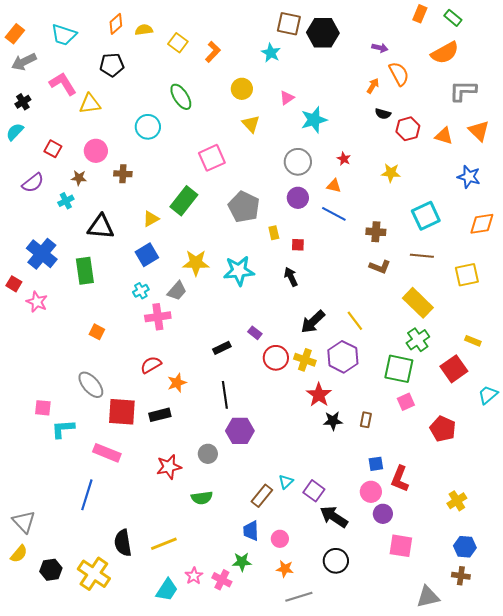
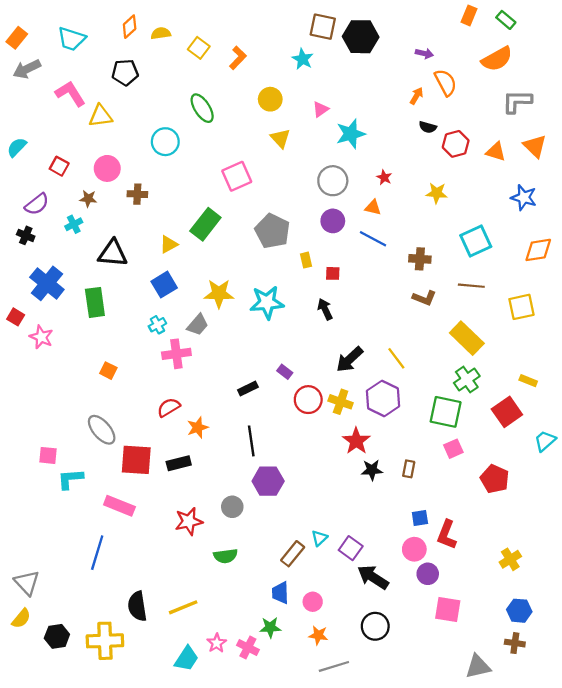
black cross: (23, 102) -> (26, 235), moved, turned -35
yellow cross: (94, 574) -> (105, 641), turned -36

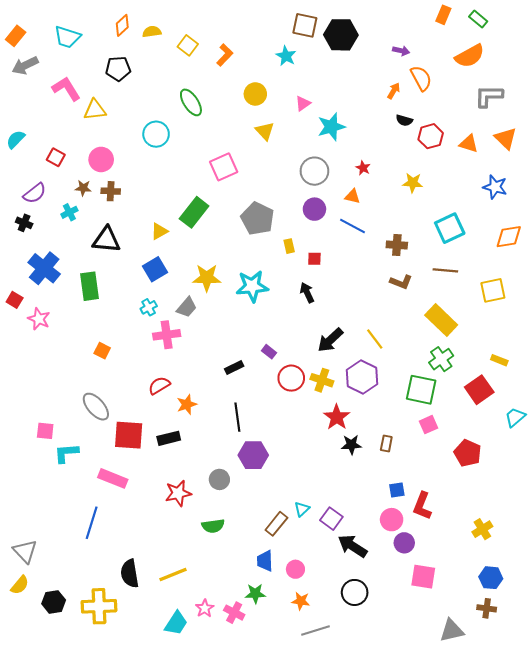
brown cross: (137, 194) -> (111, 191), moved

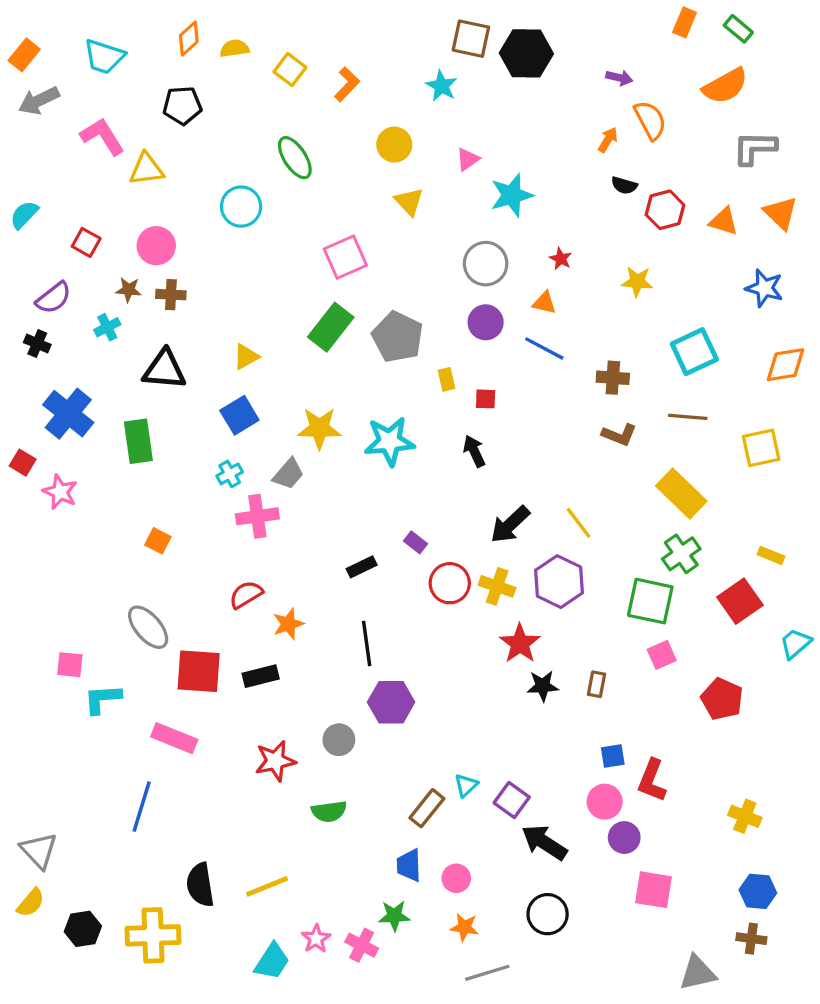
green rectangle: (194, 212) -> (331, 327), moved
yellow cross: (482, 529) -> (745, 816), turned -36

